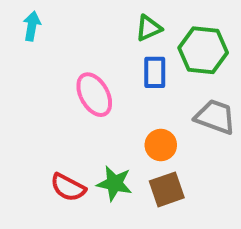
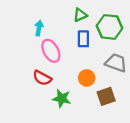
cyan arrow: (32, 26) -> (39, 28), moved
red semicircle: (68, 187) -> (42, 78), moved
brown square: (167, 189) -> (106, 96), moved

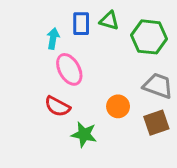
green triangle: (80, 15) -> (109, 21), turned 40
blue rectangle: (83, 39) -> (81, 24), moved
brown square: (106, 96) -> (156, 123), moved

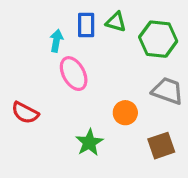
red semicircle: (57, 106) -> (25, 113), moved
brown square: (156, 123) -> (161, 146), moved
green star: (84, 134) -> (89, 142), turned 30

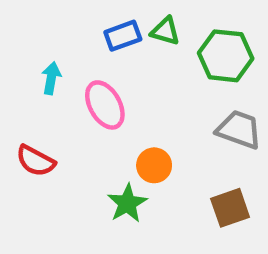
blue rectangle: (86, 25) -> (123, 36), turned 70
cyan arrow: (56, 41) -> (51, 78), moved
orange circle: (125, 113) -> (154, 165), moved

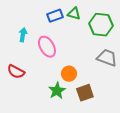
brown square: (230, 208) -> (85, 93), moved

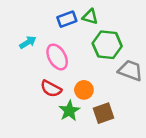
green hexagon: (101, 25) -> (107, 45), moved
cyan arrow: (23, 35) -> (28, 42), turned 48
red semicircle: (16, 72) -> (51, 89), moved

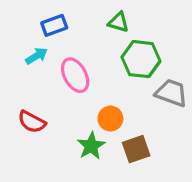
blue rectangle: (67, 19) -> (54, 25), moved
red semicircle: (51, 89) -> (32, 122), moved

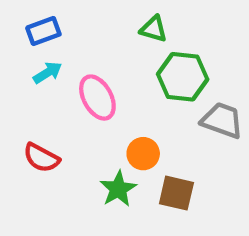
blue rectangle: (54, 25) -> (43, 31), moved
brown square: (136, 149) -> (176, 193), turned 32

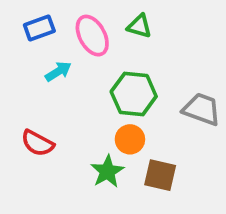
cyan arrow: (48, 73) -> (58, 71), moved
green hexagon: (183, 77) -> (134, 94), moved
pink ellipse: (97, 98) -> (92, 36), moved

